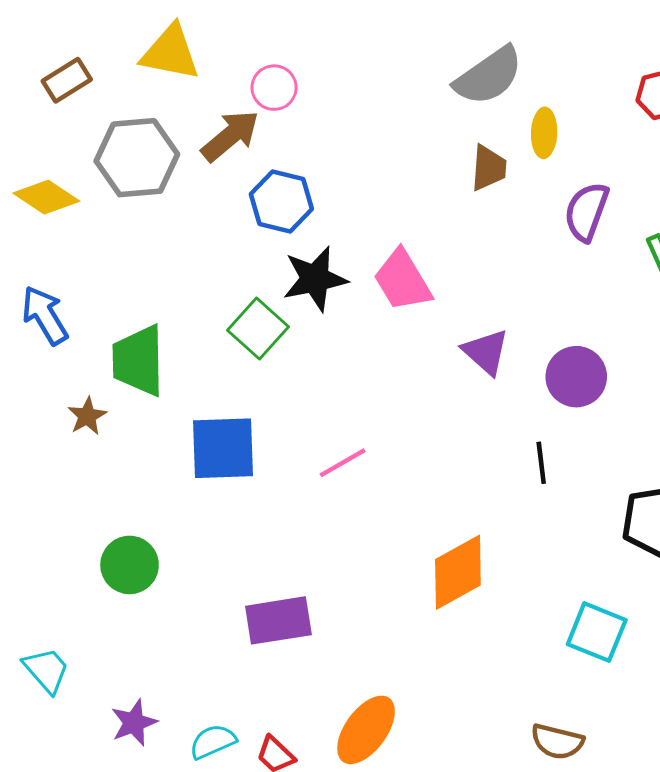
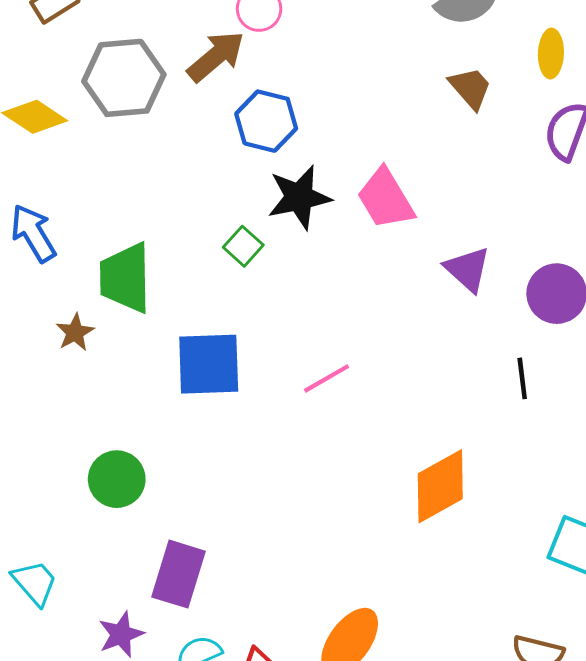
yellow ellipse: (544, 133) -> (551, 53), moved
brown trapezoid: (489, 168) -> (470, 88), turned -45
green square: (258, 328) -> (243, 246), size x0.7
purple rectangle: (278, 620) -> (179, 574), moved, turned -64

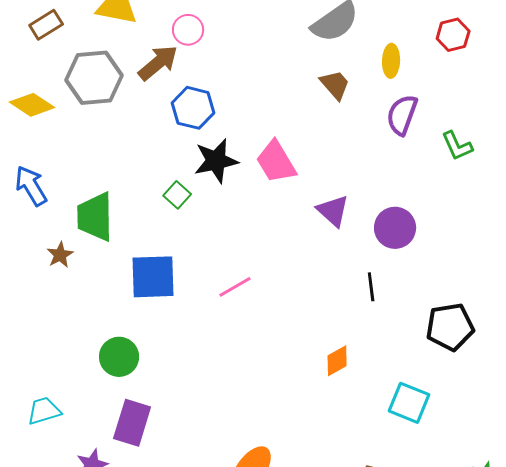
green circle: (117, 479) -> (119, 357), moved
orange diamond: (440, 486) -> (337, 361), moved, size x0.6
cyan trapezoid: (35, 583) -> (44, 411), moved, turned -66

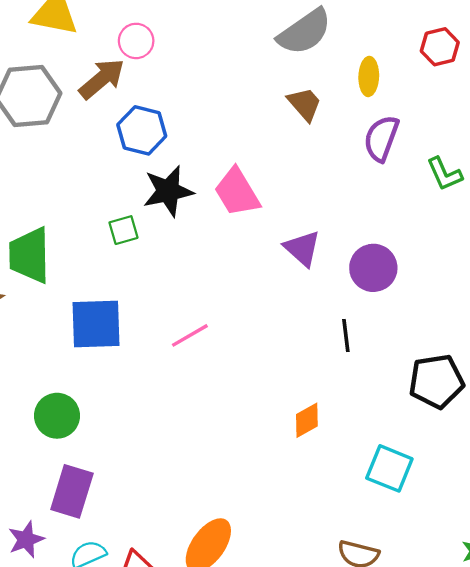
green square: (177, 195) -> (124, 230), turned 32

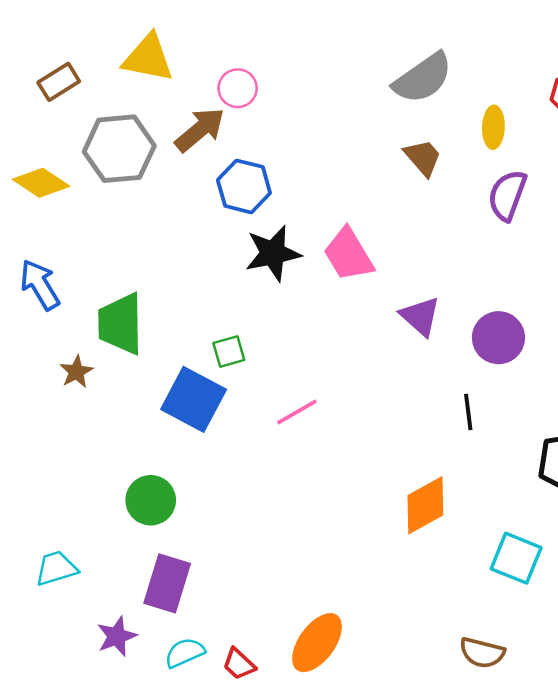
green square: (124, 230) -> (229, 352), moved
blue square: (96, 324) -> (194, 399), turned 30
orange diamond: (307, 420) -> (425, 505), size x1.5

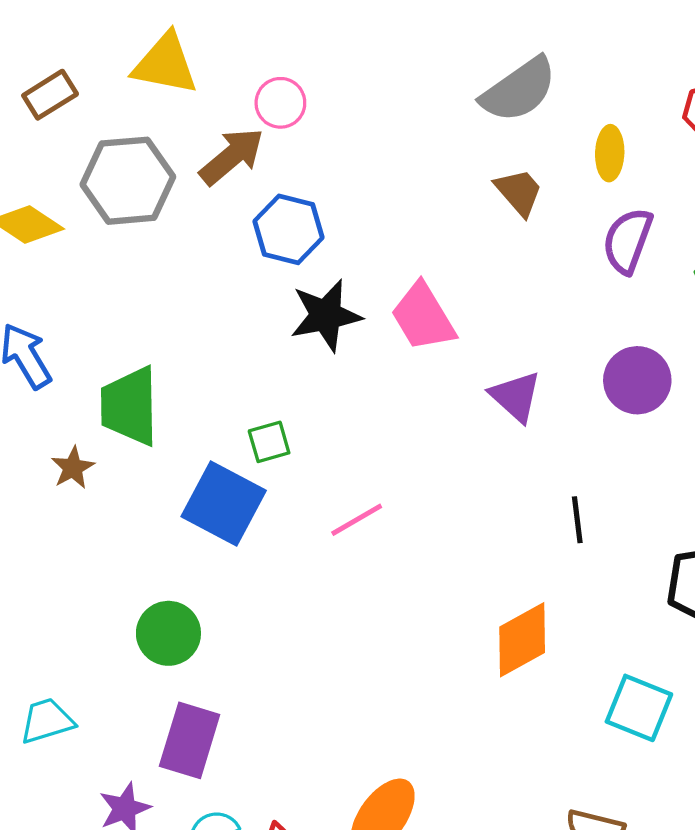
purple circle: (498, 338) -> (637, 380), moved

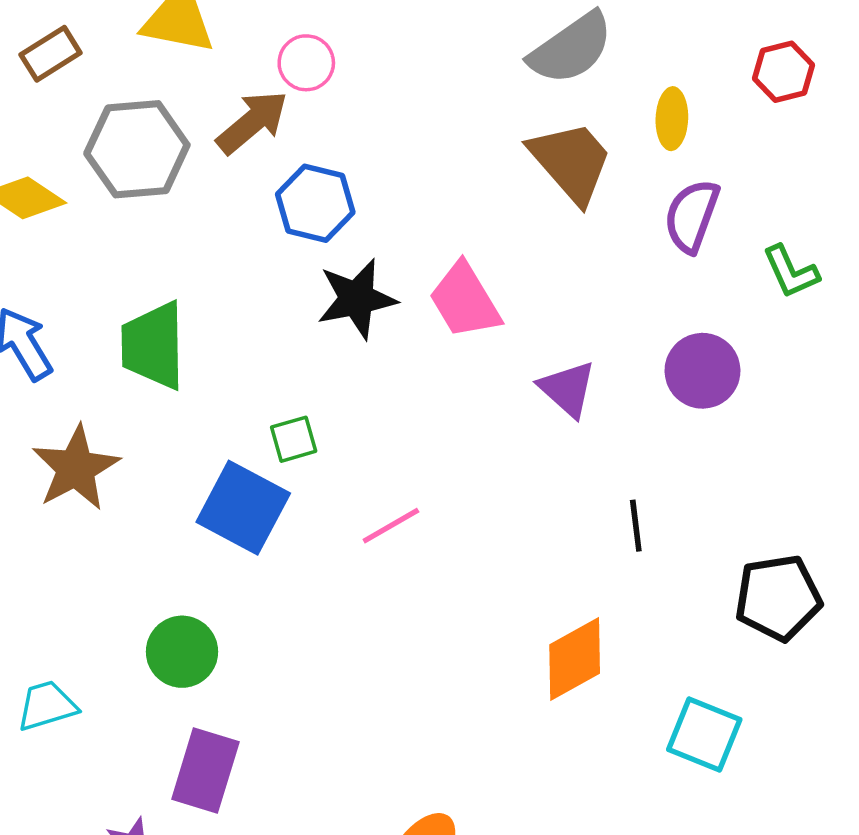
brown trapezoid: (519, 192) -> (571, 162), size x1.6
green trapezoid: (130, 406) -> (153, 346), moved
brown star: (73, 468) -> (76, 468), size x1.8
cyan trapezoid: (47, 721) -> (47, 706), moved

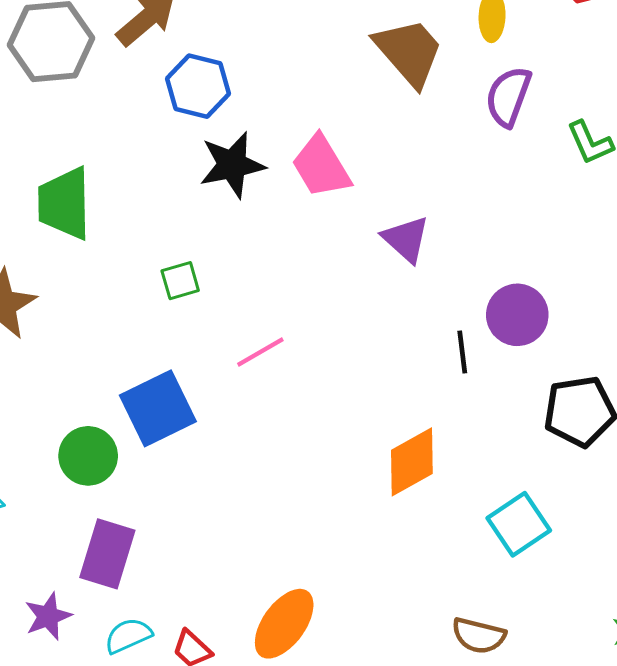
purple circle: (702, 371) -> (517, 315), moved
blue square: (243, 508) -> (158, 408), moved, turned 36
cyan square: (704, 735) -> (519, 524), turned 34

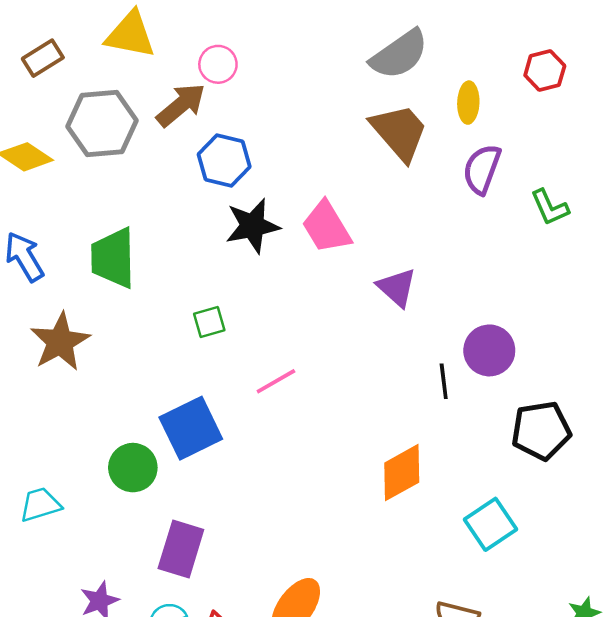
purple rectangle: (107, 554) -> (181, 549), moved

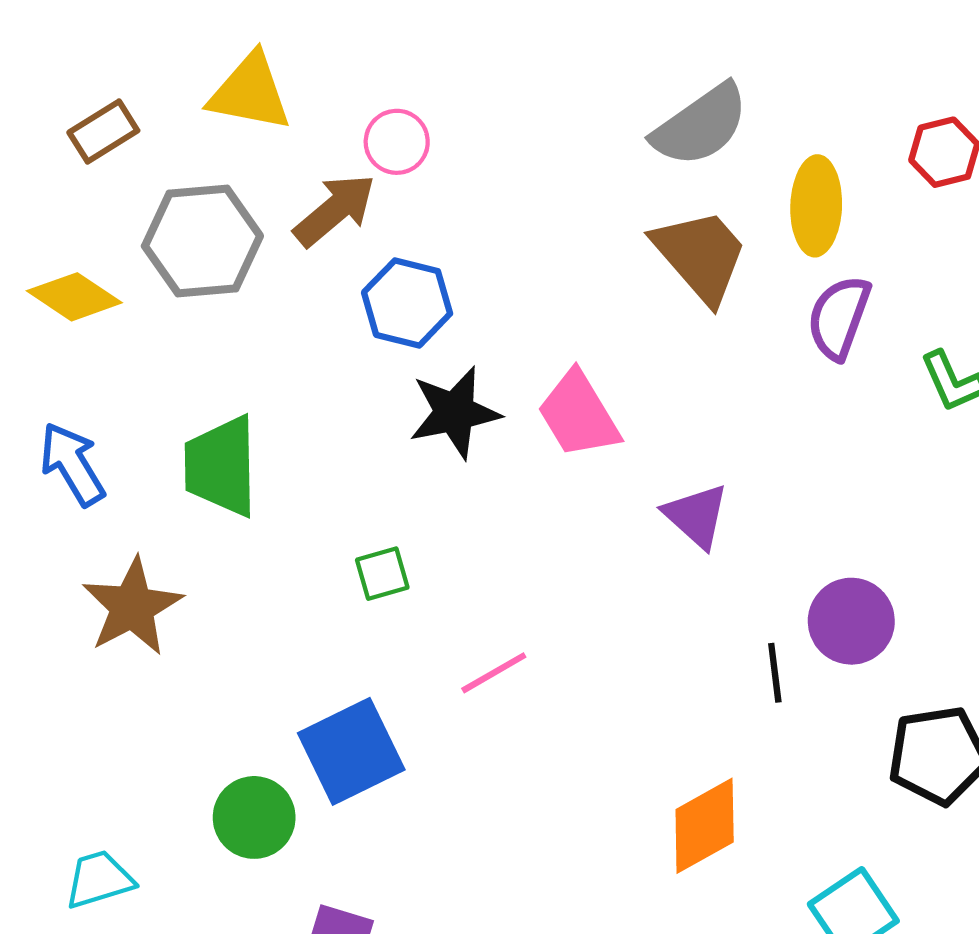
yellow ellipse: (468, 103) -> (816, 206), size x1.4

